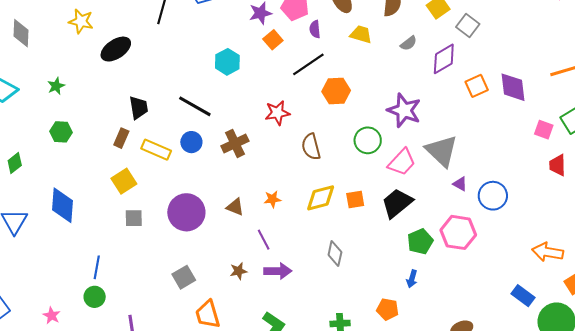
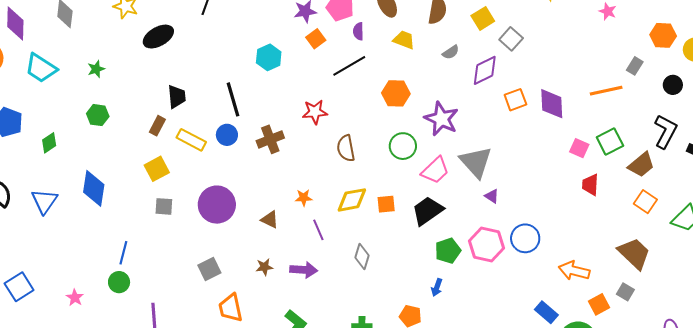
orange hexagon: (336, 91) -> (396, 93), moved
black line: (195, 106) -> (233, 99), turned 40
blue circle: (493, 196) -> (525, 238), moved
brown triangle: (235, 207) -> (270, 220), moved
purple line: (264, 240) -> (318, 230), moved

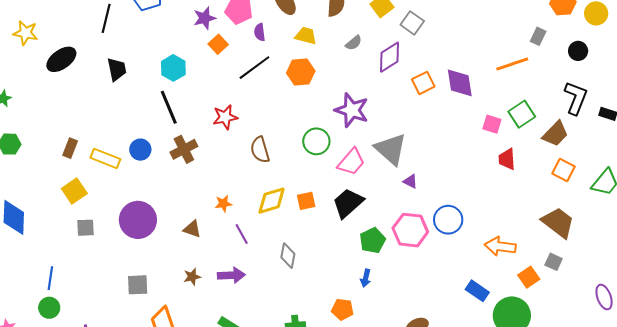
orange hexagon: (396, 93) -> (301, 72), moved
black trapezoid: (177, 97) -> (117, 69), moved
black line: (233, 99) -> (169, 107), moved
gray square: (209, 269) -> (138, 285), turned 30

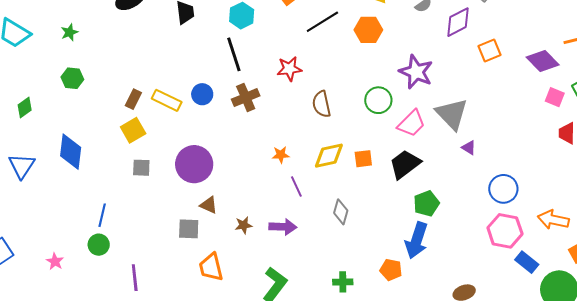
purple diamond: (460, 83) -> (543, 61), moved, turned -40
brown rectangle: (70, 148) -> (133, 99), moved
brown triangle: (192, 229) -> (209, 205), moved
pink hexagon: (410, 230) -> (505, 231), moved
blue arrow: (366, 278) -> (416, 240), size x2.0

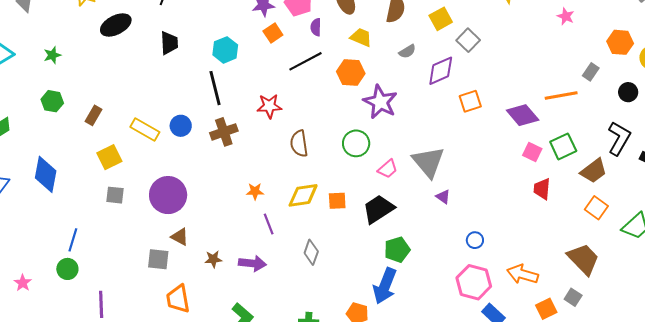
purple star: (416, 72) -> (380, 102), moved
brown rectangle: (133, 99) -> (93, 115), moved
pink trapezoid: (411, 123) -> (388, 169), size x0.7
blue circle: (503, 189) -> (475, 240), size x0.6

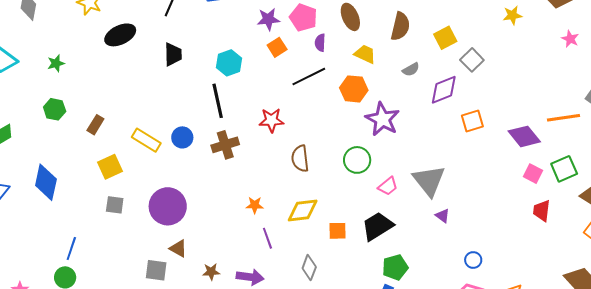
orange square: (337, 201) -> (337, 231), moved

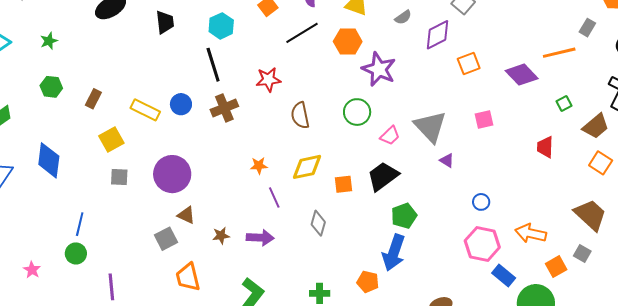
green square: (564, 169) -> (564, 103), size x0.6
pink square: (533, 174) -> (484, 120), moved, turned -36
gray square: (156, 270) -> (166, 239), turned -30

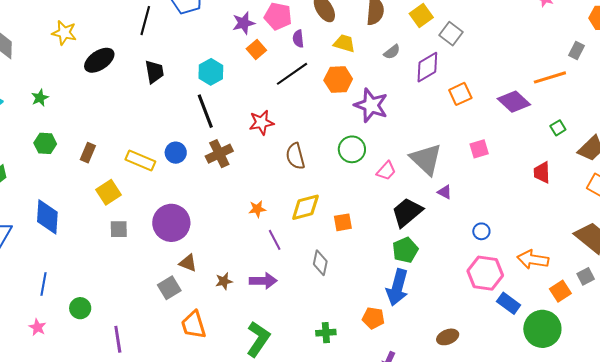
black trapezoid: (383, 176) -> (407, 212), moved
blue line: (80, 224) -> (44, 284), moved
gray square: (582, 254) -> (586, 276), turned 36

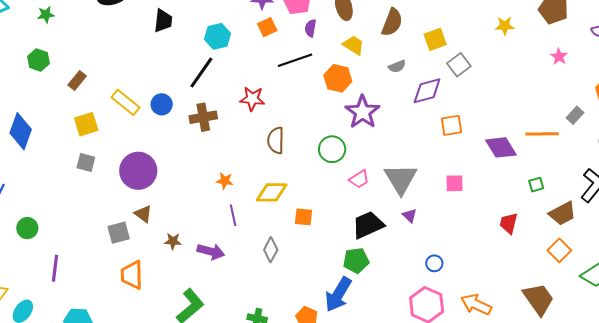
black line: (205, 111) -> (201, 73), turned 40

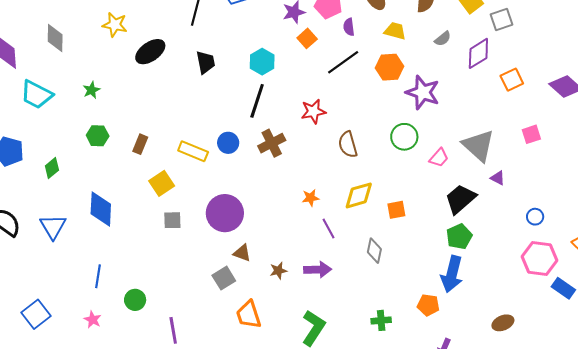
gray square: (459, 65) -> (501, 20), turned 35

